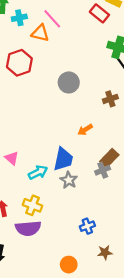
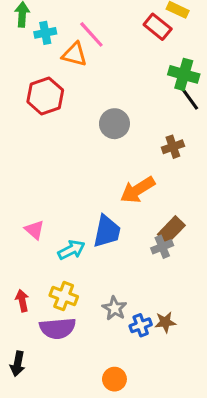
orange arrow: (85, 130) -> (138, 190), size x1.6
gray star: (69, 180) -> (114, 308), moved
brown star: (105, 252) -> (165, 322), moved

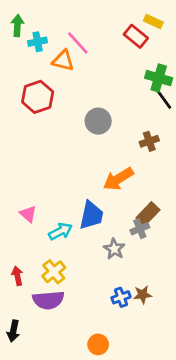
yellow cross: (64, 296) -> (54, 272), turned 30
gray star: (114, 308) -> (114, 249), moved

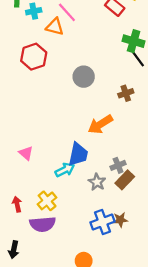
brown rectangle: (148, 214) -> (125, 180), moved
cyan arrow: (60, 231) -> (65, 170), moved
blue cross: (121, 297) -> (102, 222), size x1.5

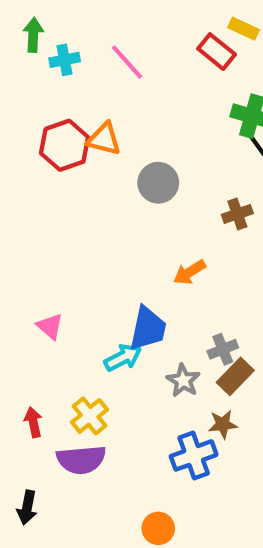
orange triangle: (55, 27) -> (104, 139), moved
orange arrow: (100, 124) -> (189, 272), size x0.7
brown star: (120, 220) -> (223, 424), moved

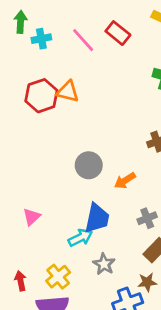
red rectangle: (217, 52) -> (118, 33), moved
gray circle: (158, 183) -> (89, 165), moved
pink triangle: (50, 326) -> (32, 217), turned 36
gray cross: (223, 349) -> (147, 218), moved
gray star: (183, 381) -> (104, 264), moved

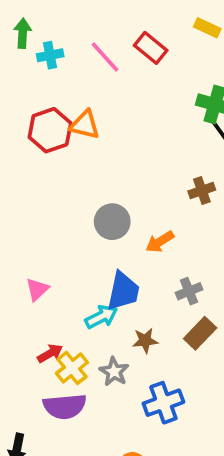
gray star: (104, 264) -> (114, 372), moved
red arrow: (21, 281) -> (50, 353), moved, turned 72
brown star: (147, 282) -> (145, 341), moved

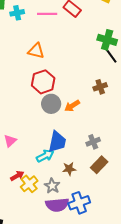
pink line: (105, 57) -> (47, 14), turned -48
red hexagon: (50, 130) -> (43, 82), moved
orange arrow: (160, 242) -> (72, 106), moved
purple semicircle: (65, 406) -> (57, 205), moved

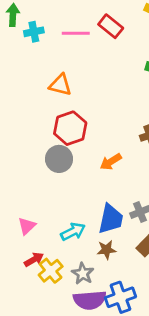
gray circle: (51, 104) -> (59, 159), moved
pink triangle: (10, 141) -> (27, 226), moved
blue trapezoid: (57, 142) -> (111, 219), moved

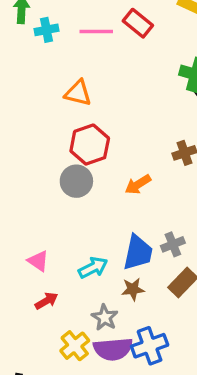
pink triangle: (27, 226) -> (38, 261), turned -42
yellow cross: (51, 271) -> (75, 346), moved

